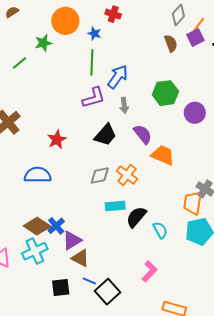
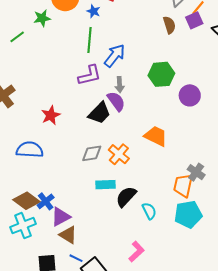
purple semicircle: (143, 134) -> (116, 101), moved

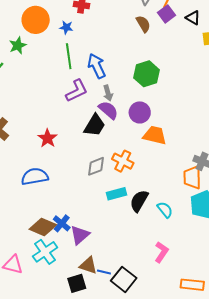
blue arrow: (115, 56) -> (97, 66), turned -50
purple circle: (190, 95) -> (140, 112), moved
brown triangle: (68, 235) -> (88, 265), moved

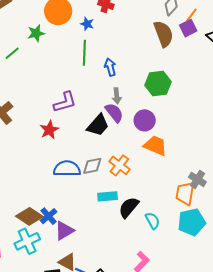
brown semicircle: (143, 24) -> (164, 34), size x1.5
blue arrow: (97, 66) -> (110, 67), size x0.7
purple L-shape: (77, 91) -> (65, 102), moved
blue semicircle: (35, 177) -> (67, 169), moved

